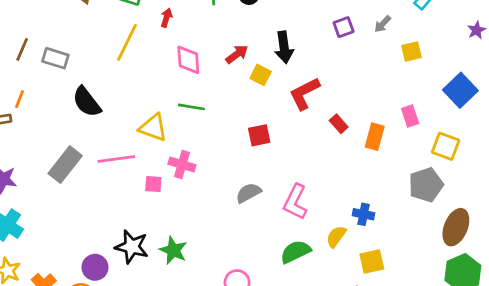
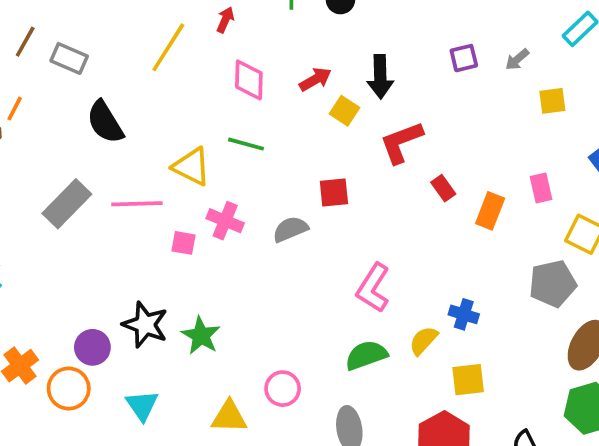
gray semicircle: (248, 193) -> (290, 229), moved

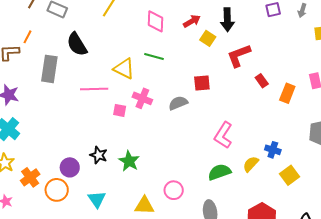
gray arrow: (517, 59) -> (302, 10), turned -32
gray rectangle: (67, 204) -> (49, 69), moved, turned -36
black star: (145, 325) -> (99, 155), size x0.7
yellow square: (468, 380) -> (290, 175), moved, turned -30

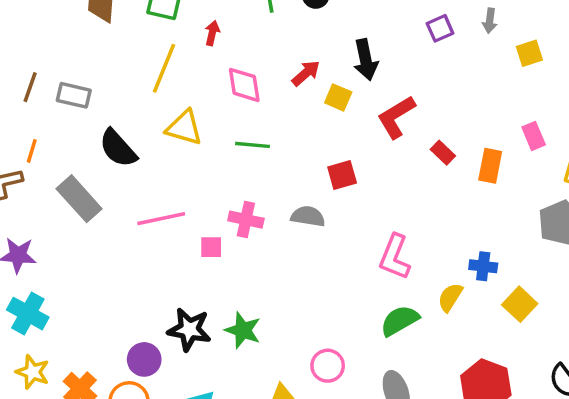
gray rectangle: (49, 69) -> (79, 199), turned -40
yellow triangle: (124, 69) -> (184, 128), moved
gray semicircle: (178, 103) -> (308, 216), turned 42
black star: (99, 155) -> (189, 330), size x1.4

